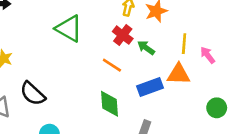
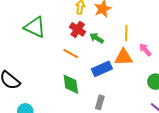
pink arrow: (208, 55) -> (145, 50), moved

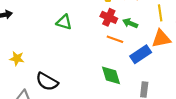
green triangle: (35, 27) -> (64, 22), size x0.7
orange line: (71, 54) -> (115, 39), moved

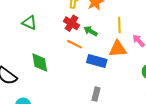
blue rectangle: (141, 54) -> (97, 61), turned 42
green diamond: (111, 75) -> (40, 63), moved

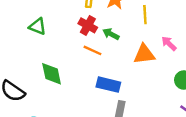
yellow line: (119, 25) -> (145, 15), moved
blue rectangle: (97, 61) -> (108, 85), moved

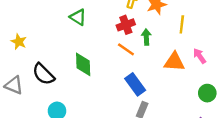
red cross: (88, 25) -> (126, 25), turned 30
green arrow: (111, 34) -> (146, 37), turned 49
blue rectangle: (108, 85) -> (135, 84), turned 30

